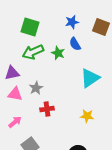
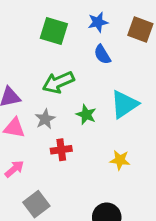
green square: (30, 27) -> (54, 31), moved
green arrow: (33, 52) -> (58, 82), moved
green star: (58, 53) -> (86, 115), moved

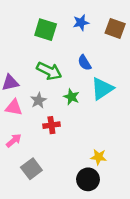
blue semicircle: (102, 54) -> (84, 63), moved
green arrow: (58, 82) -> (49, 71), turned -130
yellow star: (120, 160) -> (99, 157), moved

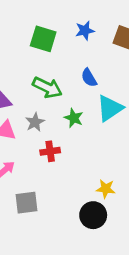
gray square: (31, 169) -> (27, 203), turned 30

